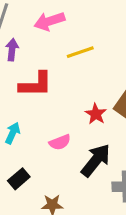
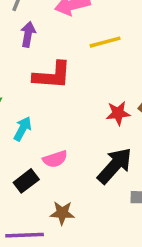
red star: (96, 114) -> (118, 113), turned 30
pink semicircle: (60, 142) -> (55, 159), moved

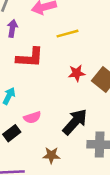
red star: (118, 113) -> (77, 73), moved
brown star: (62, 213) -> (51, 155), moved

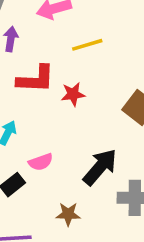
red star: (77, 73) -> (73, 94), moved

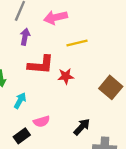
black arrow: (100, 167) -> (82, 127), size x0.7

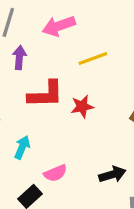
black arrow: (82, 127) -> (112, 174), turned 36

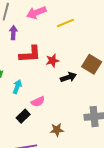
yellow line: (93, 58) -> (65, 23), moved
black arrow: (112, 174) -> (68, 77), moved

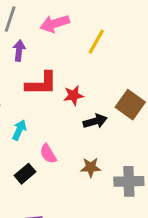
yellow line: (65, 23) -> (96, 42), turned -42
pink semicircle: (38, 102) -> (48, 154), turned 80
brown star: (57, 130) -> (91, 167), moved

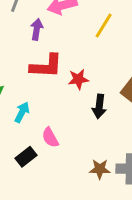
purple arrow: (19, 51) -> (37, 29), moved
black arrow: (95, 121) -> (99, 106), turned 110
brown star: (91, 167) -> (100, 169), moved

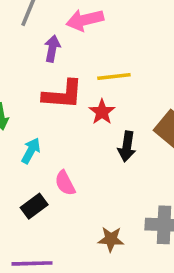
yellow line: (104, 26) -> (114, 76), moved, turned 50
red star: (78, 79) -> (102, 112), turned -30
brown star: (100, 169) -> (111, 239), moved

